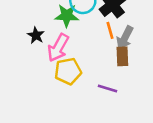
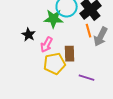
pink arrow: (58, 48) -> (47, 45), size x0.7
brown rectangle: (122, 56) -> (70, 54), moved

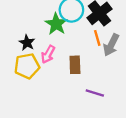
green star: (54, 19) -> (56, 24), turned 30
yellow pentagon: (55, 64) -> (27, 66), moved

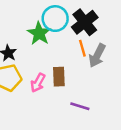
pink arrow: (48, 54) -> (38, 83), moved

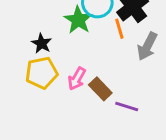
orange line: (82, 48) -> (119, 29), moved
brown rectangle: (59, 77) -> (100, 89), moved, turned -42

